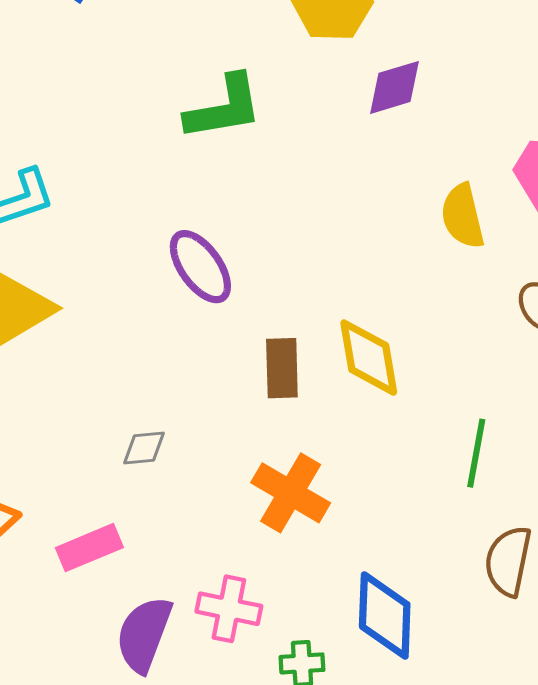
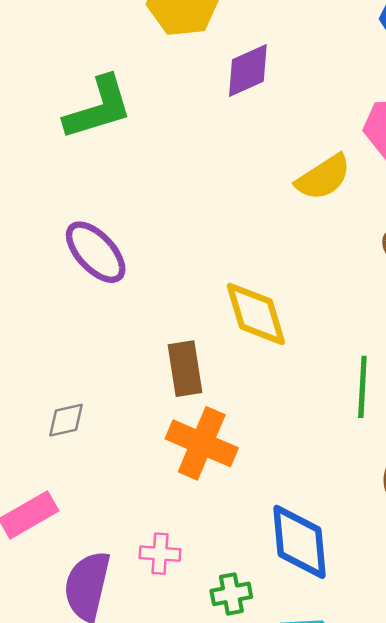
yellow semicircle: (463, 216) -> (323, 177), turned -102
brown rectangle: (282, 368) -> (185, 369), moved
pink cross: (229, 609) -> (160, 554), size x0.7

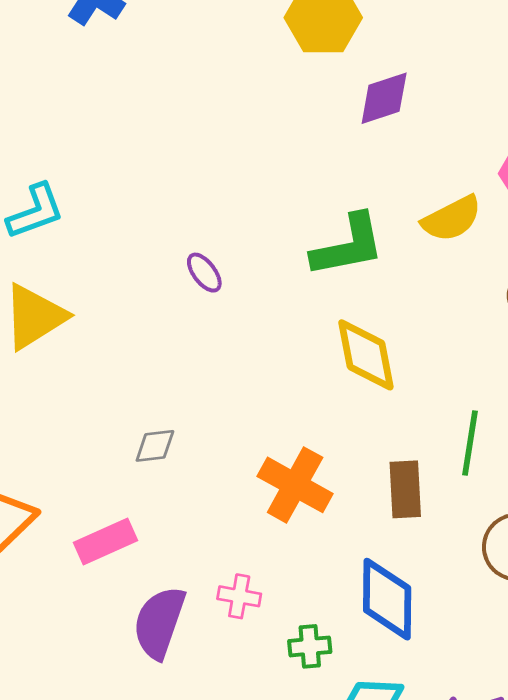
green L-shape: (98, 108) -> (348, 246), moved
purple ellipse: (96, 252) -> (204, 273), size x0.6
brown rectangle: (185, 369) -> (405, 489), moved

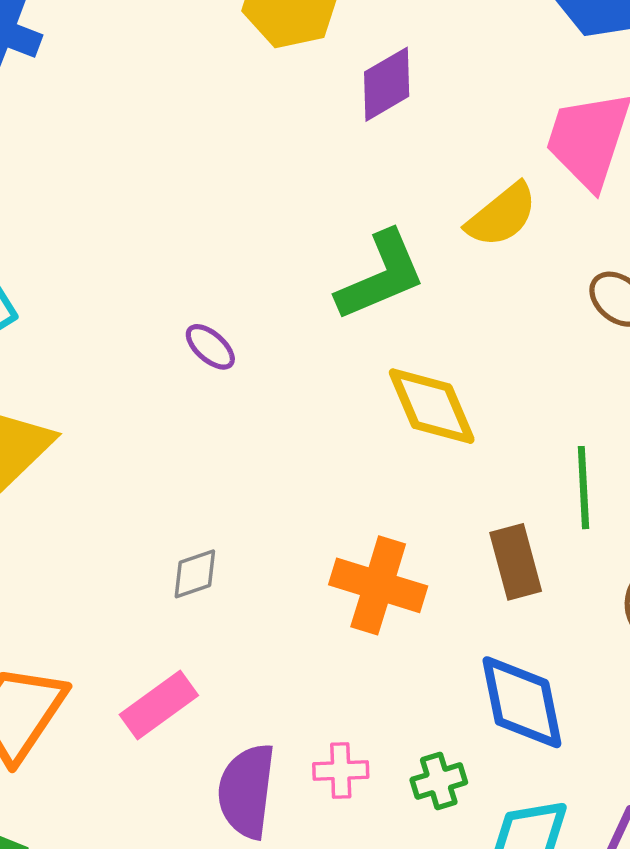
pink cross: (239, 596) -> (341, 771), moved

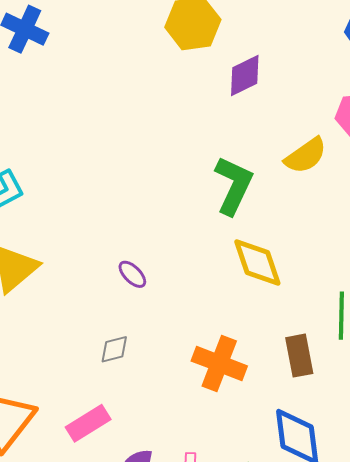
green L-shape: (381, 276) -> (234, 185), turned -46
purple ellipse: (210, 347) -> (132, 274), moved

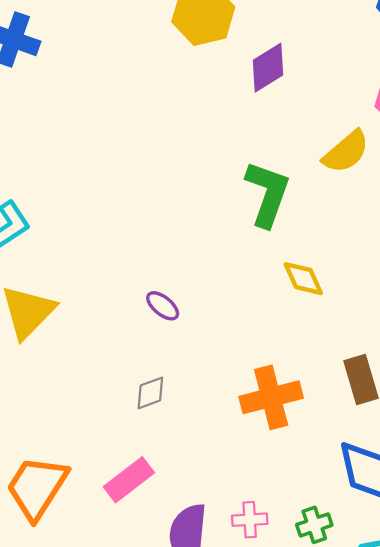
yellow diamond: (257, 263) -> (303, 279), size x0.7
orange cross: (219, 363) -> (271, 397), turned -30

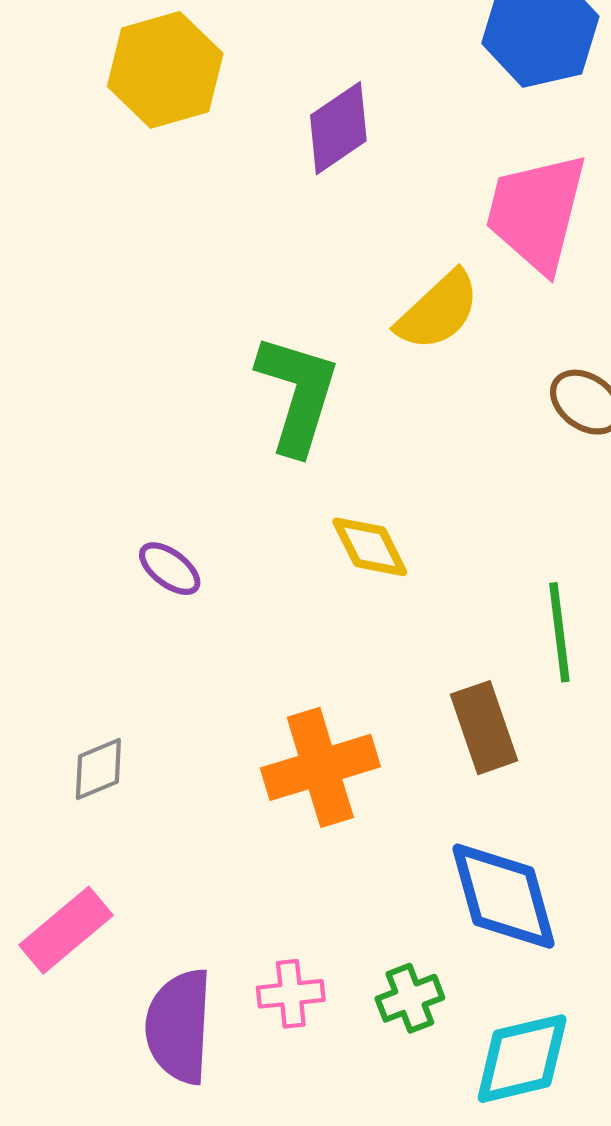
purple diamond: (268, 68) -> (338, 128), moved
purple ellipse: (163, 306) -> (170, 569), moved

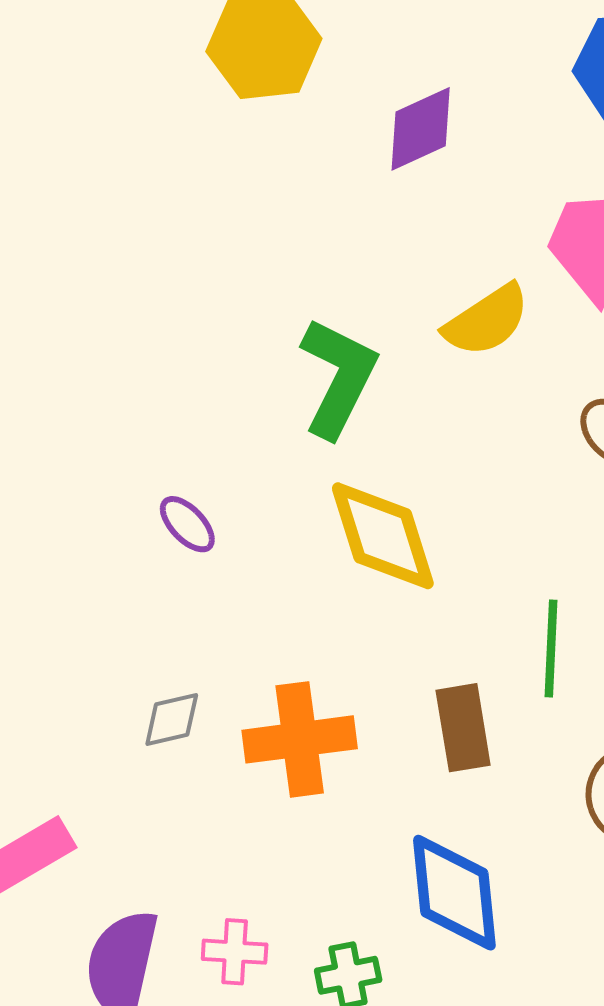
yellow diamond: (370, 547) -> (383, 536), size x1.6
gray diamond: (98, 769) -> (172, 720), moved

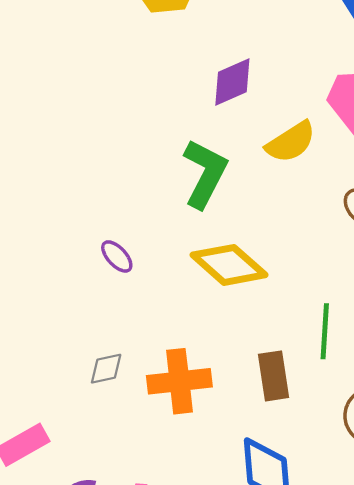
purple diamond: (421, 129) -> (232, 82), moved
yellow diamond: (383, 536) -> (229, 265), turned -32

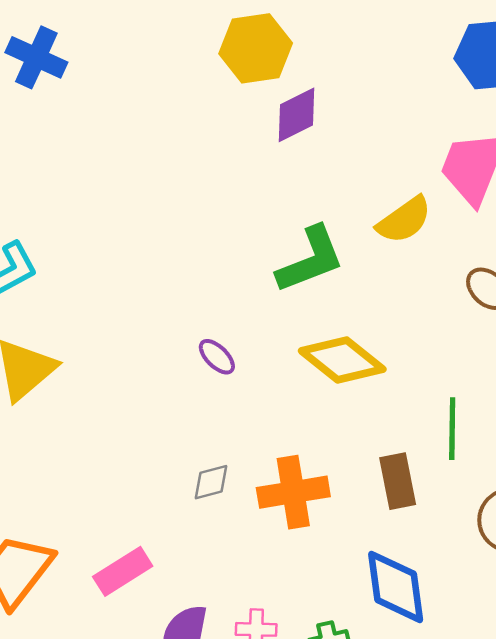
purple diamond: (232, 82) -> (297, 115), moved
green L-shape: (205, 174) -> (310, 260), turned 44

